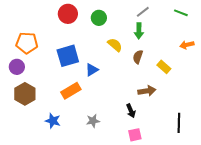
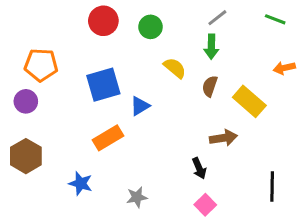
yellow rectangle: (164, 67) -> (249, 101), size x1.5
brown hexagon: (25, 94) -> (26, 156), moved
gray star: (93, 121) -> (137, 197), moved
pink square: (135, 135) -> (205, 205), turned -32

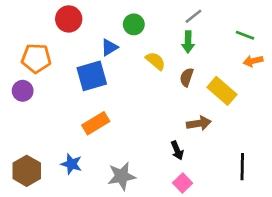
green line: (275, 19) -> (245, 35), moved
red circle: (103, 21) -> (69, 19), moved
blue triangle: (140, 106) -> (109, 47), moved
brown hexagon: (26, 156) -> (27, 171), moved
gray star: (137, 197) -> (122, 176), size x1.5

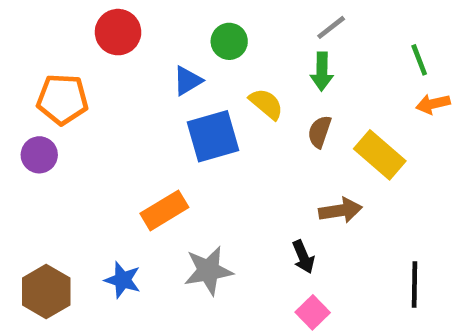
green line: (245, 35) -> (419, 60), turned 48
blue square: (92, 76) -> (213, 136), moved
gray star: (122, 176) -> (208, 271), moved

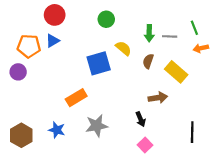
gray line: (331, 27) -> (170, 36), moved, turned 40
blue triangle: (188, 81) -> (52, 41), moved

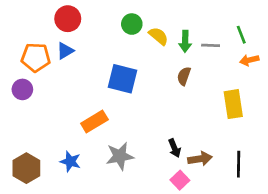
yellow semicircle: (123, 48) -> (159, 36), moved
blue square: (99, 63) -> (122, 79), turned 30
yellow rectangle: (176, 72) -> (233, 104), moved, turned 40
brown arrow: (158, 98) -> (200, 159), moved

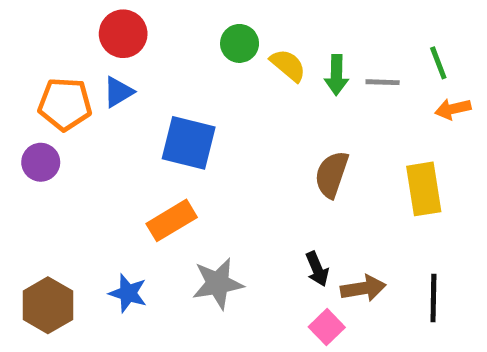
brown semicircle: (184, 76) -> (332, 174), moved, size x1.4
blue square: (122, 79) -> (189, 143), moved

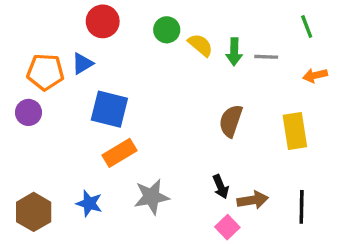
red circle: (123, 34) -> (103, 21), moved
green line: (438, 63) -> (307, 26), moved
blue square: (189, 143) -> (109, 109), moved

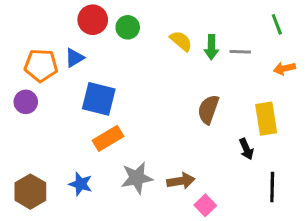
green circle: (167, 30) -> (128, 27), moved
black arrow: (221, 187) -> (246, 149), moved
brown arrow: (253, 200) -> (181, 181), moved

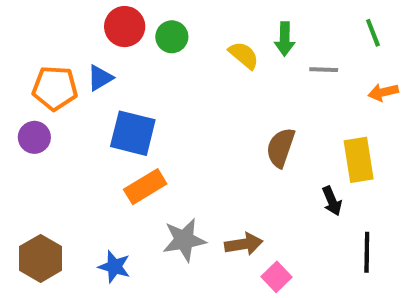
green arrow: (211, 47) -> (285, 39), moved
blue star: (81, 184) -> (114, 267), moved

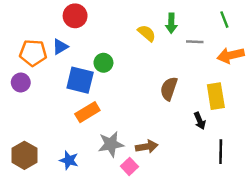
green circle: (172, 37) -> (103, 63), moved
orange arrow: (383, 92) -> (231, 55), size x1.5
pink square: (277, 277) -> (129, 166), moved

